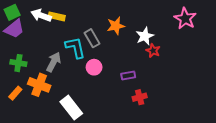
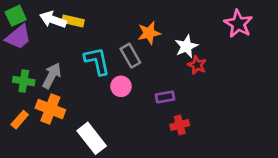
gray rectangle: (92, 38) -> (130, 56), moved
gray arrow: (54, 62) -> (52, 76), moved

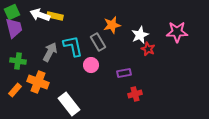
pink star: (238, 24) -> (177, 32), moved, turned -30
purple trapezoid: (18, 37) -> (14, 28), turned -65
gray arrow: (52, 76) -> (50, 52), moved

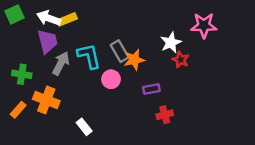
yellow rectangle: (55, 16) -> (67, 19), turned -35
orange star: (112, 25) -> (134, 60), moved
purple trapezoid: (14, 28) -> (47, 41), moved
pink star: (177, 32) -> (204, 25), moved
white rectangle: (69, 104) -> (84, 127), size x0.6

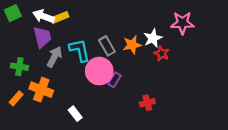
orange star: (134, 60) -> (132, 45), moved
pink circle: (111, 79) -> (99, 71), size x1.6
purple rectangle: (151, 89) -> (115, 80), moved, turned -48

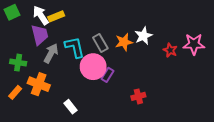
white arrow: (43, 16) -> (41, 15), turned 36
pink star: (182, 23) -> (194, 44), moved
red star: (162, 54) -> (170, 50), moved

